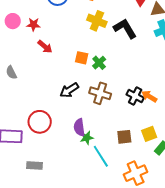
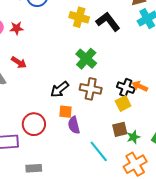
red arrow: (45, 47) -> (19, 62), moved
orange square: (82, 58) -> (66, 112), moved
green cross: (99, 63) -> (86, 59), size x1.5
yellow square: (149, 134) -> (123, 103), moved
green star: (87, 138) -> (133, 137), moved

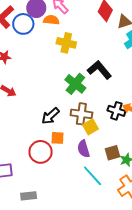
black L-shape: (108, 22) -> (99, 70), moved
yellow square: (123, 103) -> (90, 127), moved
red circle: (34, 124) -> (41, 152), moved
purple semicircle: (74, 125) -> (83, 149), moved

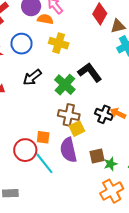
blue circle: (23, 24) -> (22, 44), moved
black arrow: (50, 116) -> (32, 77), moved
purple semicircle: (83, 149) -> (68, 150), size x1.4
cyan line: (93, 176) -> (44, 163), moved

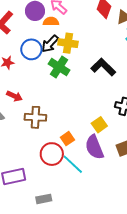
black arrow: (32, 77) -> (50, 44), moved
green cross: (65, 85) -> (59, 67), moved
brown cross: (69, 115) -> (35, 117), moved
orange square: (43, 137) -> (67, 139), turned -32

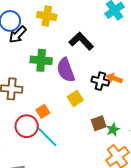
black arrow: (50, 44) -> (18, 35), moved
green cross: (59, 67) -> (41, 60), moved, turned -30
purple semicircle: (94, 147) -> (66, 70), moved

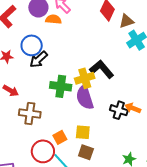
yellow cross: (47, 16) -> (85, 78), moved, turned -30
yellow square: (75, 99) -> (83, 132), moved, turned 35
brown square: (99, 123) -> (86, 152), moved, turned 35

